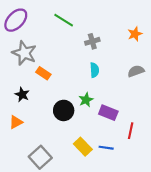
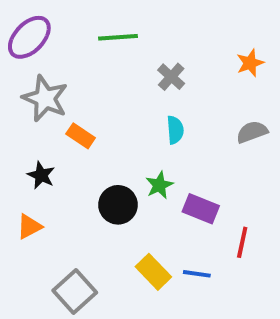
green line: (64, 20) -> (118, 37), turned -36
gray cross: (92, 41) -> (171, 77), turned -32

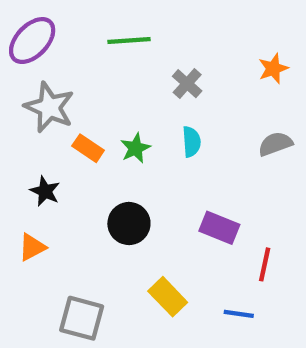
green star: (159, 185) -> (135, 148), moved
blue line: (197, 274) -> (239, 314), moved
gray square: (75, 292) -> (82, 318), turned -33

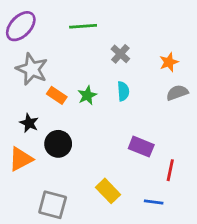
orange star: (273, 69) -> (169, 62), moved
black circle: (129, 224) -> (58, 144), moved
orange triangle: (32, 247) -> (21, 159), size x1.4

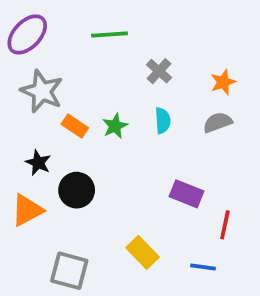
gray semicircle: (177, 93) -> (218, 122), moved

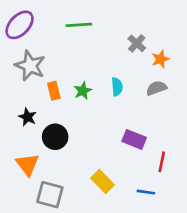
gray cross: (159, 71) -> (137, 43), moved
orange rectangle: (75, 126) -> (54, 91), turned 42
orange triangle: (27, 210) -> (27, 164), moved, turned -40

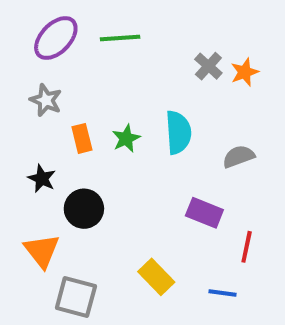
purple ellipse: (20, 25) -> (56, 38), moved
orange star: (160, 59) -> (245, 72), moved
gray star: (30, 66) -> (46, 100), size x0.7
cyan semicircle: (117, 87) -> (178, 132), size x1.5
gray semicircle: (156, 88) -> (239, 156), moved

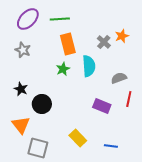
gray cross: (208, 66) -> (104, 42), moved
orange rectangle: (82, 138) -> (68, 44), moved, size x1.5
red line: (247, 247) -> (129, 99), moved

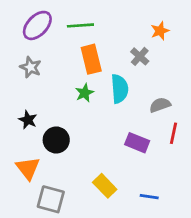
orange star: (122, 36) -> (160, 31), moved

